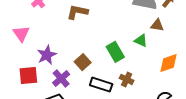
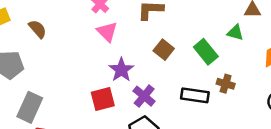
pink triangle: (21, 34) -> (107, 32), moved
brown square: (83, 62) -> (164, 50), moved

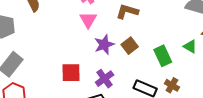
purple star: (121, 70) -> (104, 45), moved

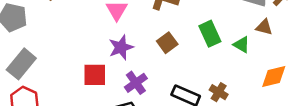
purple star: (104, 45) -> (121, 47), moved
green rectangle: (163, 56) -> (210, 34), moved

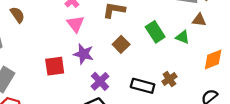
purple star: (121, 47) -> (83, 54), turned -30
red square: (95, 75) -> (55, 66), moved
brown cross: (219, 92) -> (169, 79), turned 32

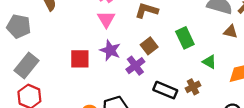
green triangle: (183, 37) -> (209, 62), moved
purple cross: (100, 81) -> (135, 66), moved

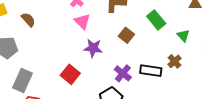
red square: (80, 59) -> (70, 74), moved, turned -36
green triangle: (209, 62) -> (183, 36), turned 32
purple cross: (135, 66) -> (123, 73), moved

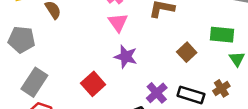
green rectangle: (156, 20) -> (222, 35), moved, turned -54
brown square: (126, 35) -> (187, 52), moved

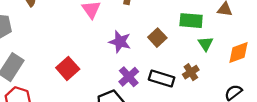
purple star: (126, 57) -> (120, 42), moved

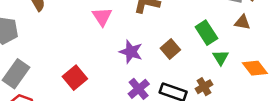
green rectangle: (191, 21) -> (206, 33), turned 50
orange diamond: (239, 53) -> (255, 68), turned 70

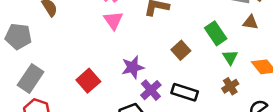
purple star: (131, 52) -> (133, 67), moved, turned -30
brown cross: (204, 87) -> (230, 86), moved

